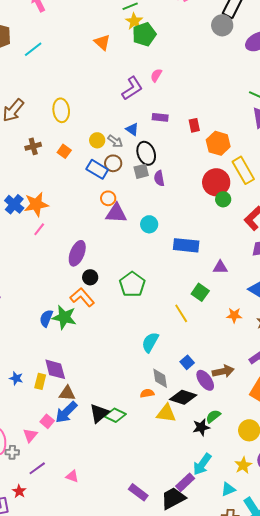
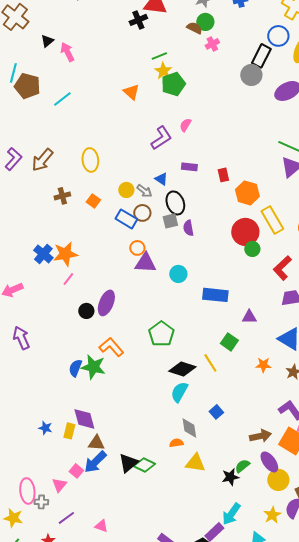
black circle: (90, 277) -> (86, 311), moved
brown arrow: (223, 371) -> (260, 436), moved
purple ellipse: (205, 380) -> (269, 462), moved
black diamond: (183, 397) -> (182, 369), moved

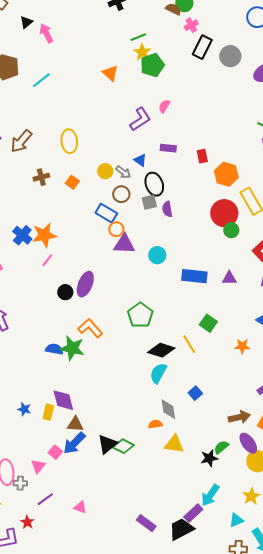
black rectangle: (261, 56) -> (202, 47), moved
blue rectangle: (126, 219) -> (106, 213), moved
purple triangle: (249, 317) -> (229, 278), moved
blue semicircle: (75, 368) -> (54, 349), turned 78

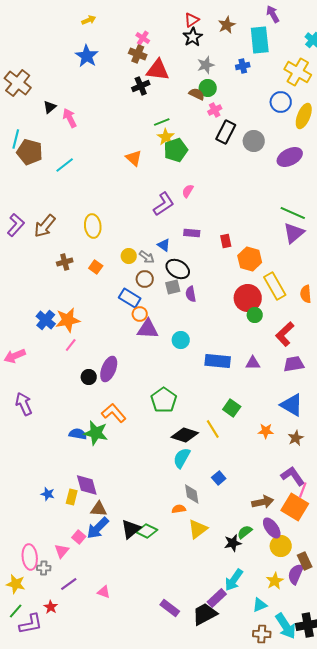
black ellipse: (154, 184) -> (178, 269), turned -40
yellow triangle: (174, 444) -> (198, 529), turned -45

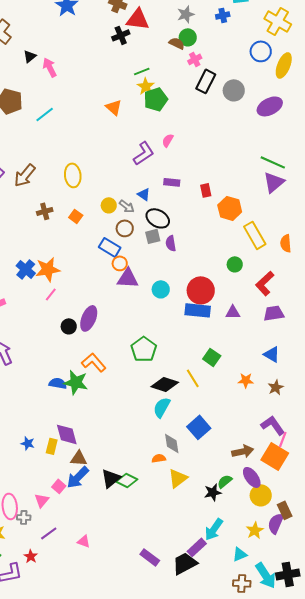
red circle: (248, 298) -> (201, 290), moved
blue triangle: (292, 405) -> (272, 354), size x0.7
blue square: (219, 478) -> (199, 427), size x1.6

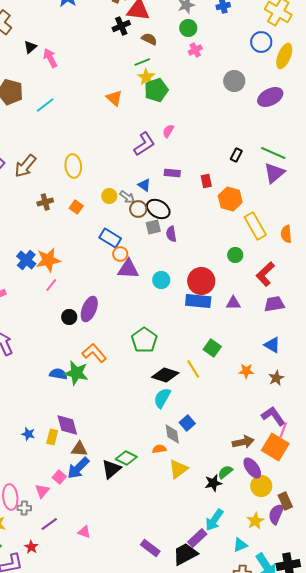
brown semicircle: (177, 43) -> (149, 39), moved
black rectangle: (206, 81) -> (236, 155), moved, size x0.6
brown circle: (125, 228) -> (138, 209), moved
blue square: (199, 427) -> (187, 423), moved, size x0.7
green diamond: (127, 480) -> (126, 458), moved

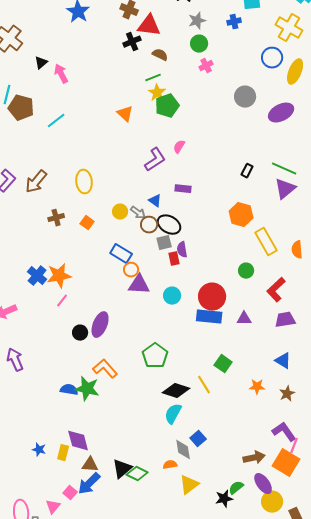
red rectangle: (206, 181) -> (174, 259), moved
black triangle: (111, 469) -> (122, 469), moved

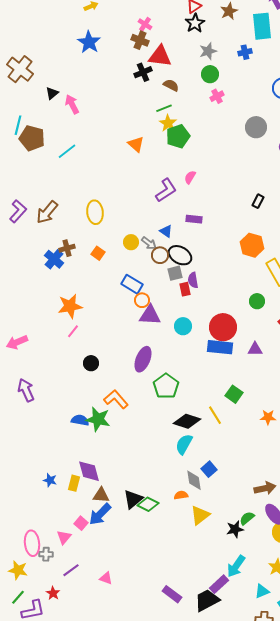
blue cross: (37, 276) -> (54, 259), moved
purple ellipse: (100, 325) -> (143, 359), moved

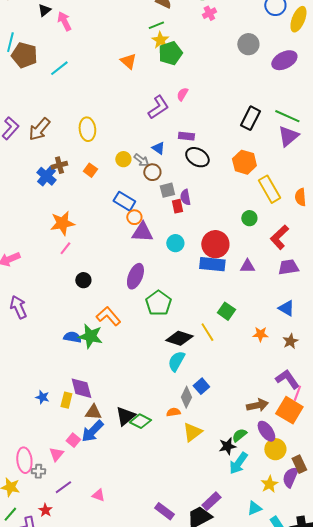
black rectangle: (258, 201) -> (250, 118), size x1.6
black ellipse: (180, 255) -> (197, 157), moved
gray diamond: (194, 480) -> (186, 397), turned 35
cyan arrow: (236, 566) -> (238, 463), moved

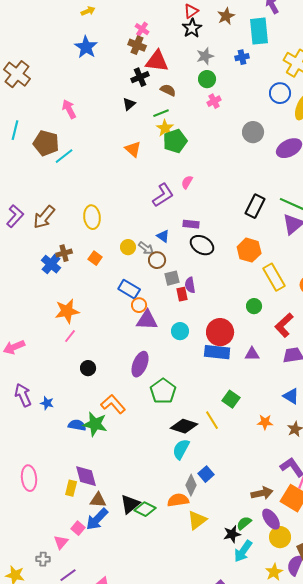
black triangle: (44, 10) -> (129, 104), moved
brown pentagon: (24, 55) -> (46, 143), moved
blue star: (42, 397) -> (47, 403), moved
orange semicircle: (173, 412) -> (178, 500), size x1.5
pink ellipse: (24, 460) -> (29, 478), moved

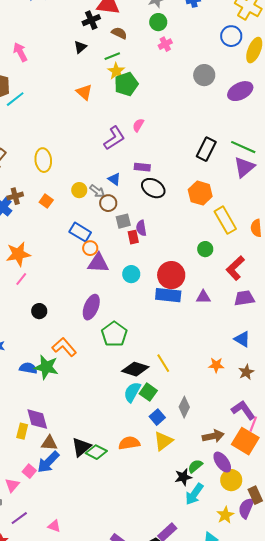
green square: (231, 399) -> (148, 392), moved
gray diamond: (191, 485) -> (184, 407), moved
yellow triangle: (197, 520) -> (163, 441), moved

